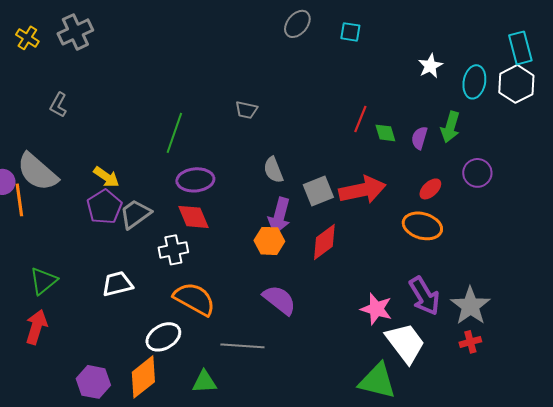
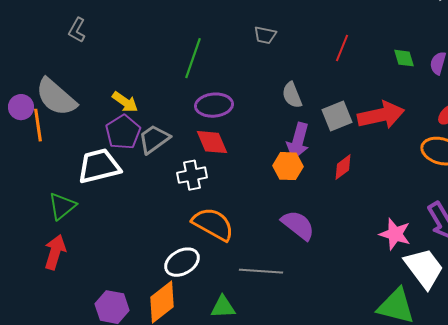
red line: (360, 119) -> (342, 48), moved
red diamond: (324, 242) -> (343, 167), size x0.7
white trapezoid: (117, 284) -> (99, 166), moved, size x1.4

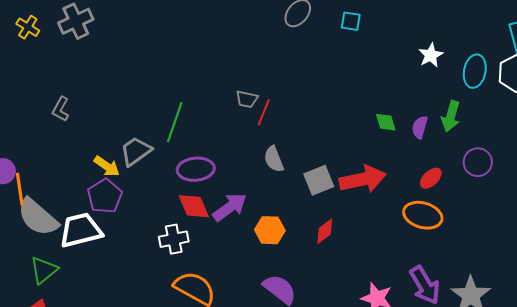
gray L-shape: (77, 30) -> (61, 109), moved
red line: (342, 48) -> (264, 112), moved
gray semicircle: (56, 97) -> (38, 217), moved
gray trapezoid: (154, 139) -> (136, 151), moved
purple arrow: (298, 141) -> (230, 207), moved, turned -141

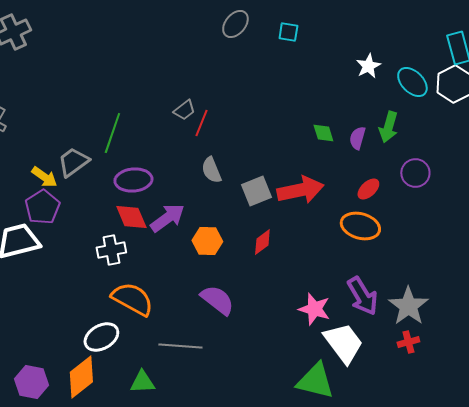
cyan ellipse: (475, 71) -> (412, 82), turned -56
gray trapezoid: (247, 99) -> (184, 110), turned -50

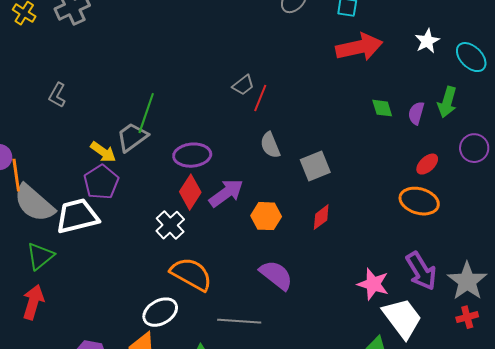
green line: (112, 133) -> (146, 113), moved
red arrow: (300, 190) -> (359, 47), moved
red diamond: (131, 217) -> (190, 192), turned 56
white cross: (111, 250) -> (170, 225), turned -32

